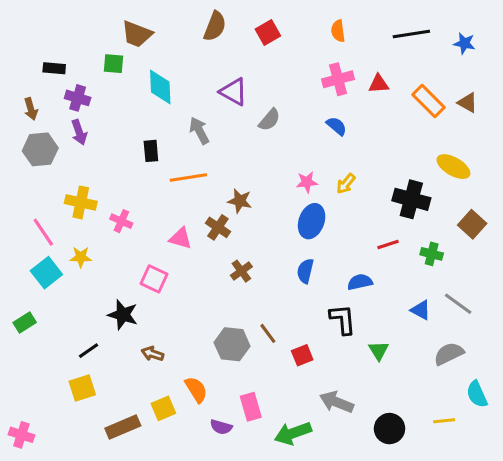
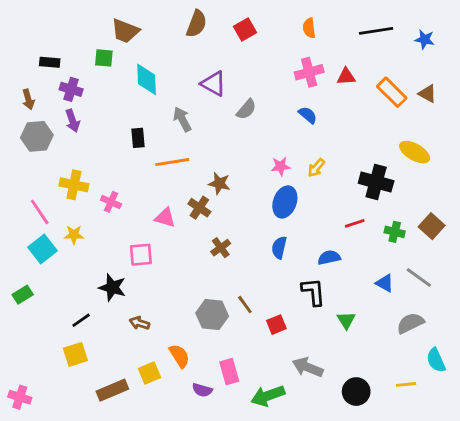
brown square: (472, 224) -> (432, 226), moved
pink square: (154, 279) -> (141, 255), turned -30

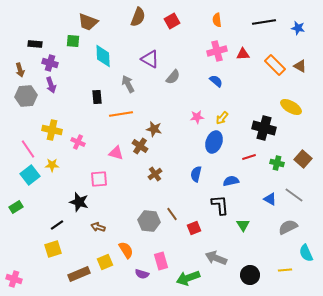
blue ellipse: (285, 202) -> (214, 142), moved

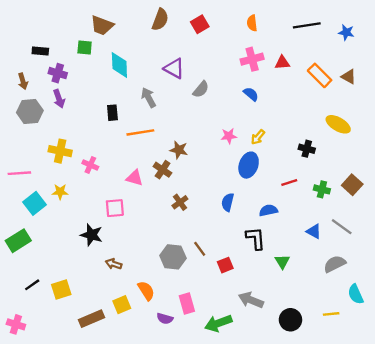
black cross: (264, 128) -> (307, 149), size x0.6
pink line: (28, 149) -> (19, 173), moved, turned -60
green rectangle: (16, 207) -> (18, 241), size x1.5
black line: (57, 225) -> (32, 285), moved

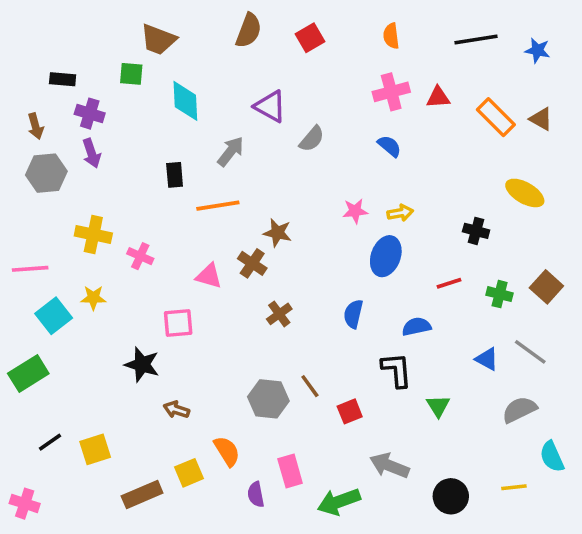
gray arrow: (149, 98) -> (231, 151), turned 66
yellow arrow: (258, 137) -> (400, 213), turned -140
purple semicircle: (165, 319) -> (256, 494), turned 63

